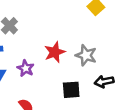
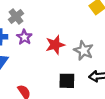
purple star: (26, 68) -> (24, 37), moved

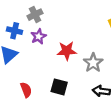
black square: (67, 81) -> (59, 87), moved

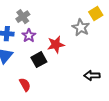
gray star: (93, 63) -> (81, 27), moved
black square: (59, 87) -> (39, 60), moved, turned -35

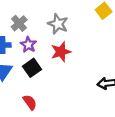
gray star: (81, 27) -> (58, 24), moved
black square: (39, 60) -> (32, 68), moved

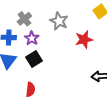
red star: (61, 52) -> (84, 40), moved
red semicircle: (30, 102) -> (30, 90), turned 40

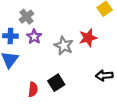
gray star: (59, 21) -> (64, 46), moved
black square: (34, 59) -> (56, 83), moved

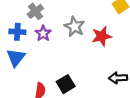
gray star: (64, 46) -> (74, 27), moved

